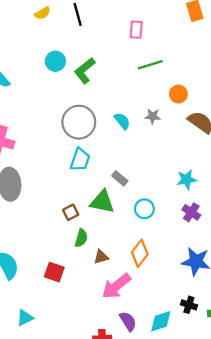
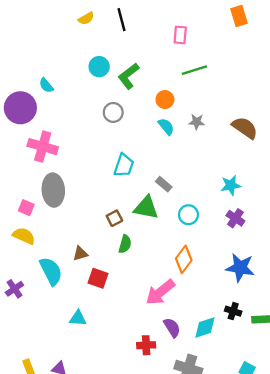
orange circle: (178, 94) -> (165, 100), moved
gray circle: (79, 122) -> (113, 112), moved, size x0.6
brown triangle: (101, 257) -> (80, 254), moved
cyan triangle: (25, 318) -> (78, 318), moved, turned 30

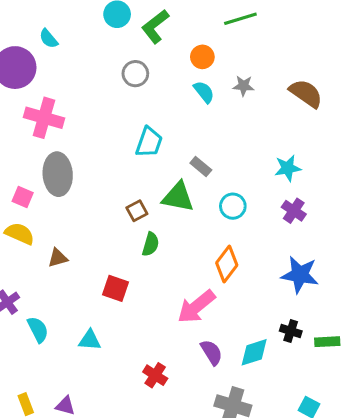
brown triangle: (80, 254) -> (58, 258), moved
cyan semicircle: (51, 271) -> (38, 329), moved, size x0.7
red cross: (146, 345) -> (155, 375), moved, turned 36

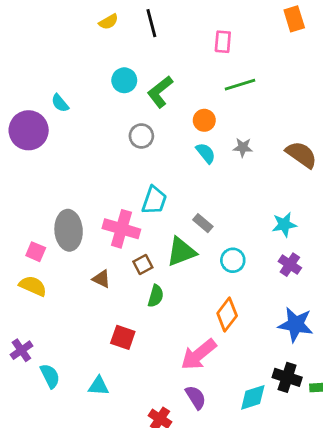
pink cross: (44, 118) -> (121, 229), moved
green triangle: (178, 197) -> (181, 252), turned -32
brown triangle: (58, 258) -> (101, 279), moved, turned 42
black cross: (291, 331) -> (287, 377), size x1.4
purple semicircle: (212, 352) -> (196, 397), moved

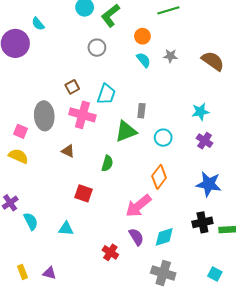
gray rectangle: (203, 223) -> (141, 111), turned 56
brown square: (143, 265) -> (72, 87), moved
black cross: (287, 377) -> (202, 222), turned -30
cyan diamond: (253, 397) -> (164, 237), moved

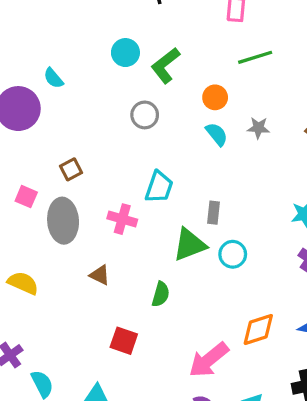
brown square: (72, 87) -> (71, 169), moved
pink cross: (82, 115) -> (122, 219), size x0.7
pink square: (20, 131) -> (26, 197), moved
cyan circle: (163, 138) -> (233, 254), moved
orange diamond: (159, 177) -> (258, 329), moved, turned 35

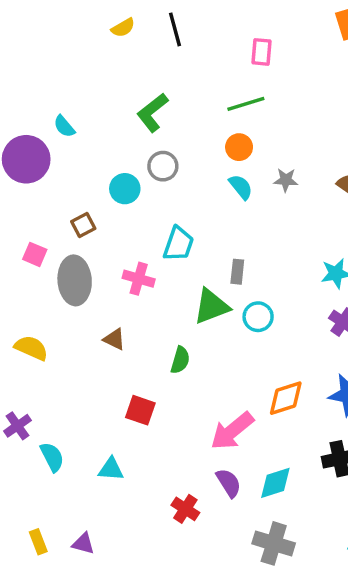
cyan circle: (125, 53) -> (125, 189), moved
green line: (255, 57) -> (246, 104), moved
green L-shape: (165, 65) -> (152, 112), moved

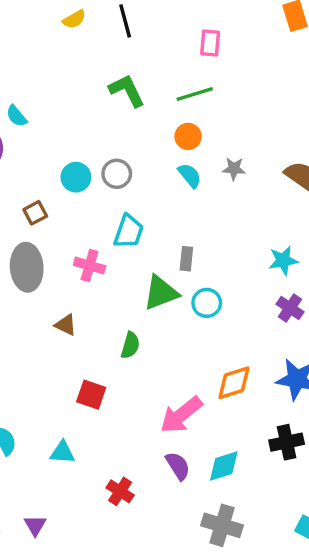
green L-shape: (152, 112) -> (127, 91), moved, turned 102
gray circle: (163, 166) -> (117, 174), moved
red cross: (185, 509) -> (120, 491), moved
purple triangle: (83, 543) -> (35, 525), turned 45

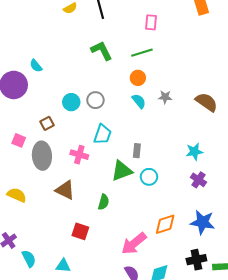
brown triangle: (66, 325) -> (65, 190), size x1.5

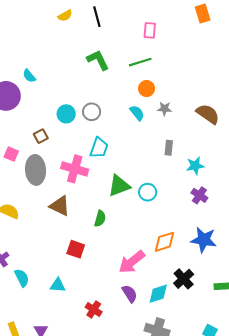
orange circle: (138, 78) -> (147, 89), moved
gray rectangle: (137, 151) -> (169, 148), moved
pink cross: (79, 155) -> (75, 169), size x1.4
black cross: (196, 260) -> (184, 279), moved, turned -30

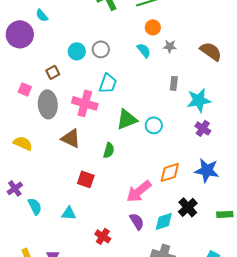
cyan star: (195, 166) -> (199, 100), size x1.4

